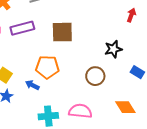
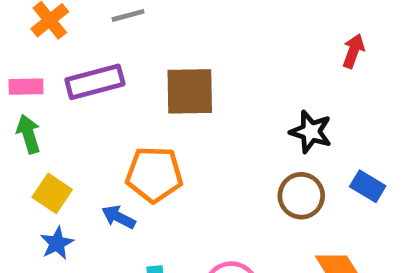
black star: (113, 49) -> (311, 132), turned 30
brown circle: (95, 76) -> (301, 196), moved

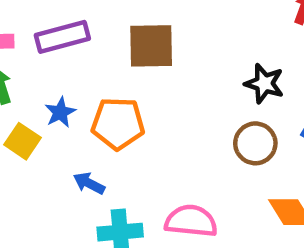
blue arrow: (119, 217) -> (89, 183), moved
blue star: (57, 243) -> (60, 112), moved

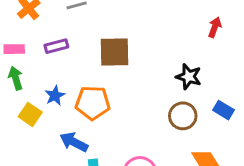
purple rectangle: (62, 37) -> (56, 46), size x0.7
blue arrow: (89, 183) -> (74, 142), size x1.4

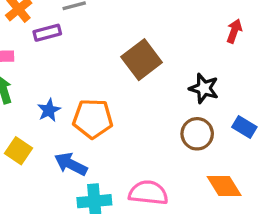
purple rectangle: (56, 46) -> (47, 33), moved
brown square: (114, 52) -> (142, 60), moved, turned -36
yellow square: (30, 114) -> (19, 151), moved

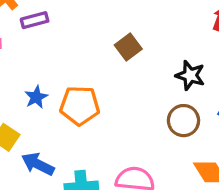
brown square: (142, 60) -> (128, 47), size x0.7
blue arrow: (71, 164) -> (38, 164), moved

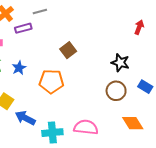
brown square: (128, 47) -> (68, 50), moved
blue star: (36, 97) -> (19, 68), moved

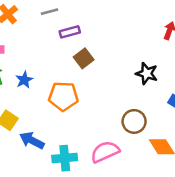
purple rectangle: (23, 28) -> (70, 32), moved
brown circle: (116, 91) -> (134, 121), moved
pink semicircle: (86, 127) -> (105, 152), turned -30

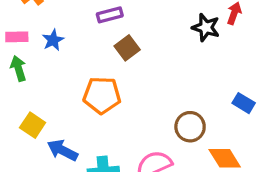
black star: (147, 73) -> (206, 27), moved
blue star: (24, 80) -> (53, 40), moved

